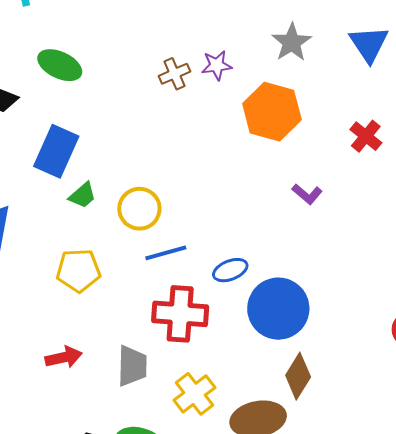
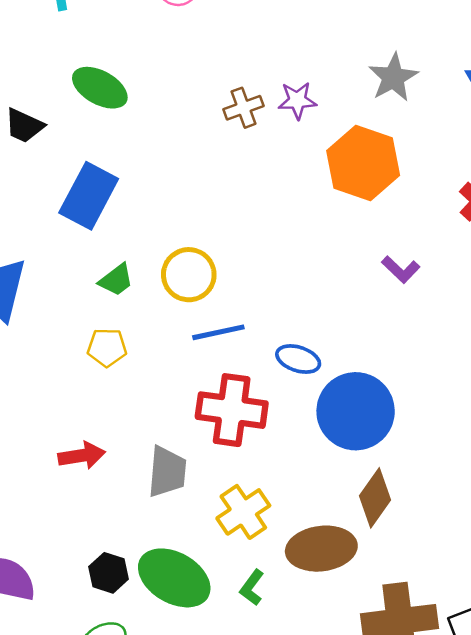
green trapezoid: (83, 195) -> (116, 280), moved
yellow pentagon: (78, 270) -> (107, 347), size x0.7
blue ellipse: (230, 270) -> (298, 359), turned 36

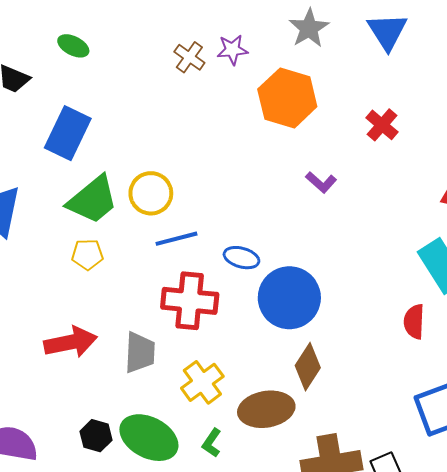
green ellipse: (100, 88) -> (73, 46), size x0.7
brown cross: (244, 108) -> (189, 57), turned -32
green trapezoid: (116, 280) -> (93, 200), size x1.8
red arrow: (82, 456) -> (71, 342), size x1.4

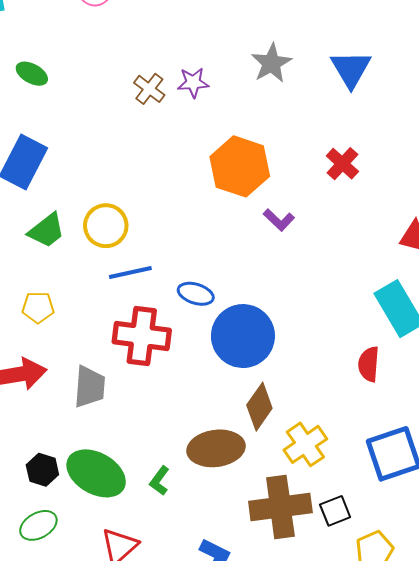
orange hexagon: (287, 98) -> (240, 166), moved
green trapezoid: (93, 200) -> (47, 230), size x0.7
yellow pentagon: (87, 254) -> (38, 307), moved
yellow cross: (202, 382) -> (305, 444), moved

